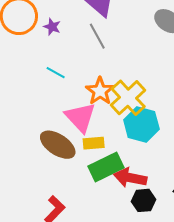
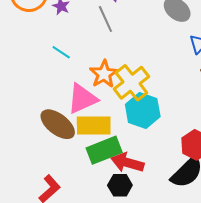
pink triangle: (80, 117) -> (82, 99), turned 44
yellow rectangle: (94, 143) -> (94, 125), size x1.6
black hexagon: (143, 200) -> (120, 185), moved

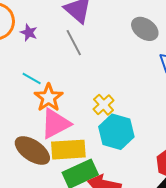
orange star: (104, 74) -> (49, 98), moved
yellow cross: (131, 83) -> (104, 105), size x0.6

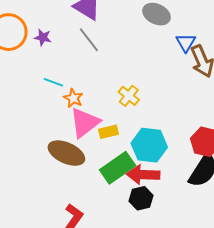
orange star: (49, 98) -> (73, 98), size x0.7
cyan hexagon: (116, 132) -> (149, 145), moved
yellow rectangle: (68, 150) -> (108, 132), moved, size x0.6

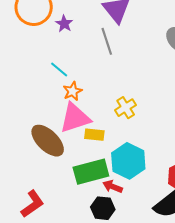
red arrow: (143, 175) -> (113, 187), size x0.6

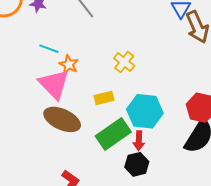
pink triangle: (75, 118) -> (54, 84), moved, turned -36
red arrow: (113, 187) -> (139, 141), turned -90

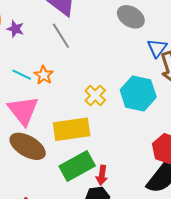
orange star: (69, 64) -> (44, 75), moved
yellow rectangle: (104, 98) -> (72, 129), size x1.8
cyan hexagon: (145, 111) -> (138, 93), moved

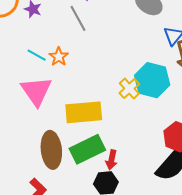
yellow cross: (95, 95) -> (129, 89), moved
brown ellipse: (28, 146) -> (51, 150), moved, turned 51

